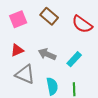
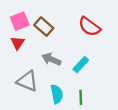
brown rectangle: (49, 16) -> (44, 27), moved
red triangle: (17, 50) -> (18, 43), moved, turned -32

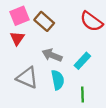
cyan semicircle: (57, 94) -> (58, 80), moved

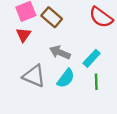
cyan semicircle: (58, 80) -> (66, 78), turned 48
green line: (82, 95) -> (96, 82), moved

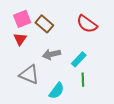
gray arrow: (60, 52) -> (51, 54), turned -36
cyan semicircle: (66, 78) -> (57, 91), moved

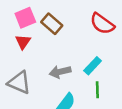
gray arrow: (51, 54) -> (60, 72), moved
gray triangle: (29, 75) -> (19, 83), moved

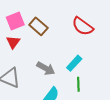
gray arrow: (60, 72) -> (46, 68), turned -138

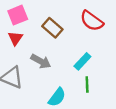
brown rectangle: (38, 26) -> (52, 28), moved
gray arrow: (46, 68) -> (41, 61), moved

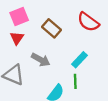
green line: (87, 84) -> (75, 81), moved

